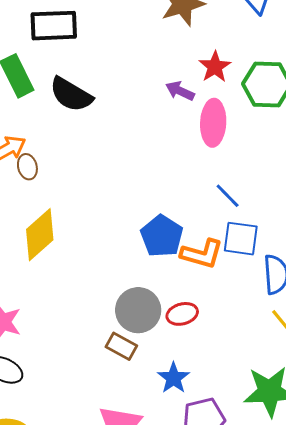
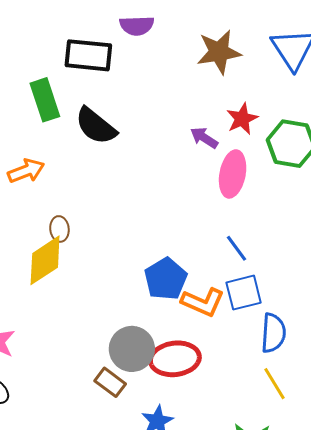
brown ellipse: (27, 167) -> (59, 229), moved
blue square: (241, 239) -> (244, 293), turned -30
red ellipse: (182, 314) -> (175, 359), size x1.6

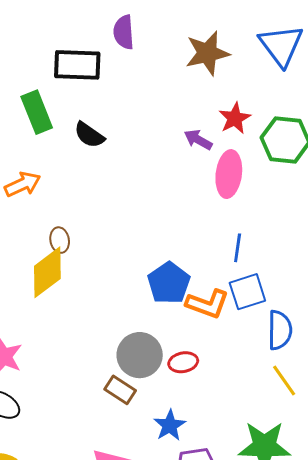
purple semicircle: (137, 26) -> (124, 32), turned 92
black semicircle: (96, 126) -> (89, 135), size x0.7
blue line: (237, 248) -> (238, 248), turned 48
red ellipse: (175, 359) -> (183, 362), size x0.6

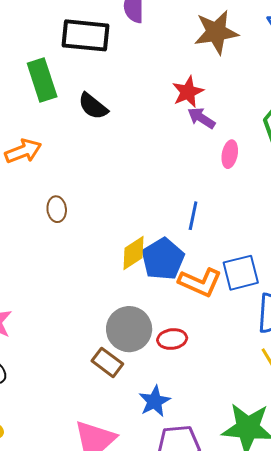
red star: (235, 118) -> (188, 92), moved
pink ellipse: (229, 174) -> (230, 154), size x0.6
blue line: (238, 248) -> (193, 216), moved
yellow diamond: (47, 272) -> (133, 253), moved, size x0.7

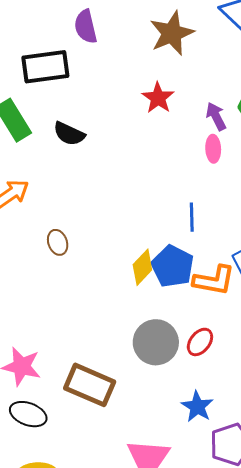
purple arrow: (201, 118) -> (216, 116), moved, turned 44
red ellipse: (172, 339) -> (200, 342), turned -32
brown rectangle: (107, 362) -> (90, 385), moved, size x1.6

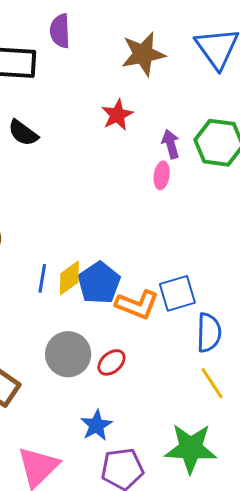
blue line: (192, 217) -> (42, 278), moved

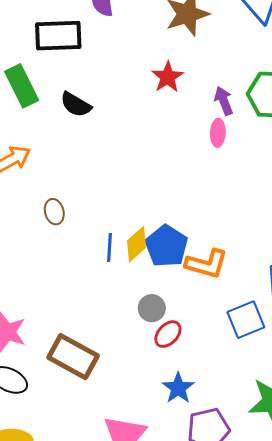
blue square: (177, 293) -> (246, 320), moved
gray circle: (68, 354) -> (152, 308), moved, size x0.6
red ellipse: (111, 362) -> (168, 334), moved

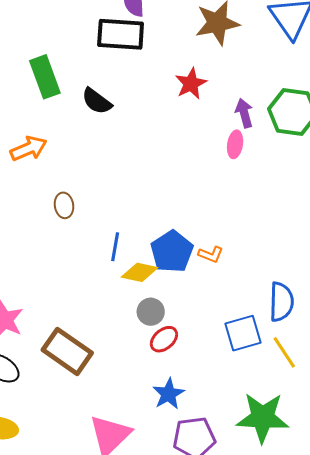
black rectangle: (58, 36) -> (121, 34), moved
yellow diamond: (136, 244) -> (140, 272), moved, turned 48
orange L-shape: (207, 264) -> (211, 254), moved, size x0.6

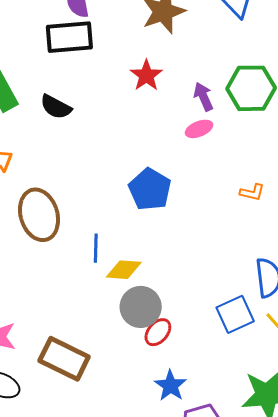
pink ellipse: (235, 144) -> (199, 129), turned 68
brown ellipse: (64, 205) -> (39, 215), size x2.0
blue pentagon: (172, 252) -> (150, 189), moved
orange L-shape: (211, 254) -> (252, 192), moved
gray circle: (151, 312) -> (141, 307), size x1.5

